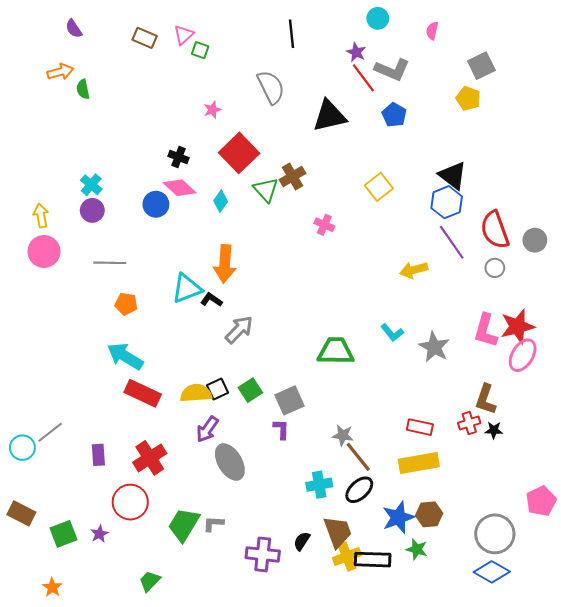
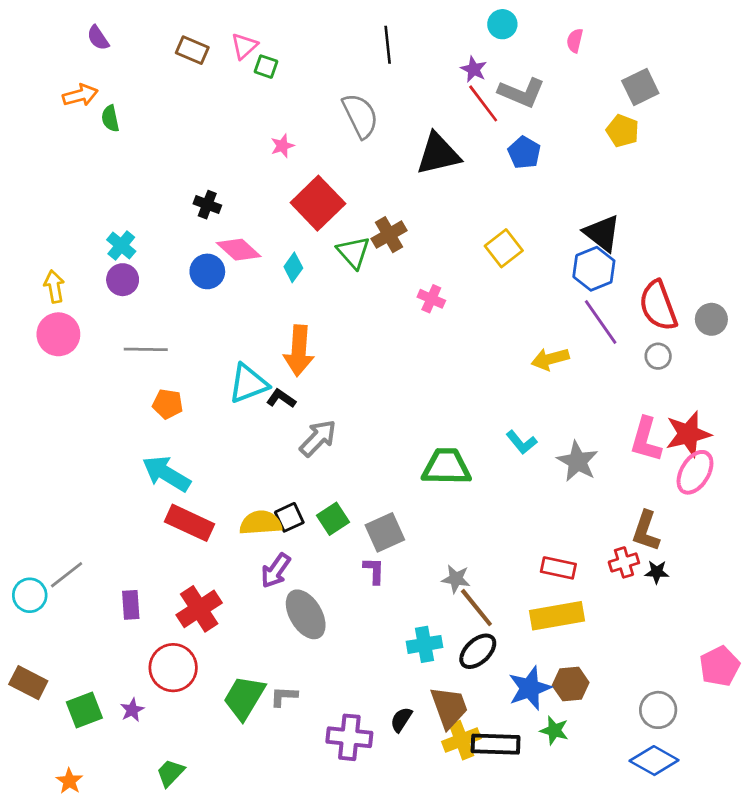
black cross: (179, 157) -> (207, 205), moved
gray circle: (495, 534) -> (658, 710), size x0.7
green trapezoid: (150, 581) -> (170, 773), moved

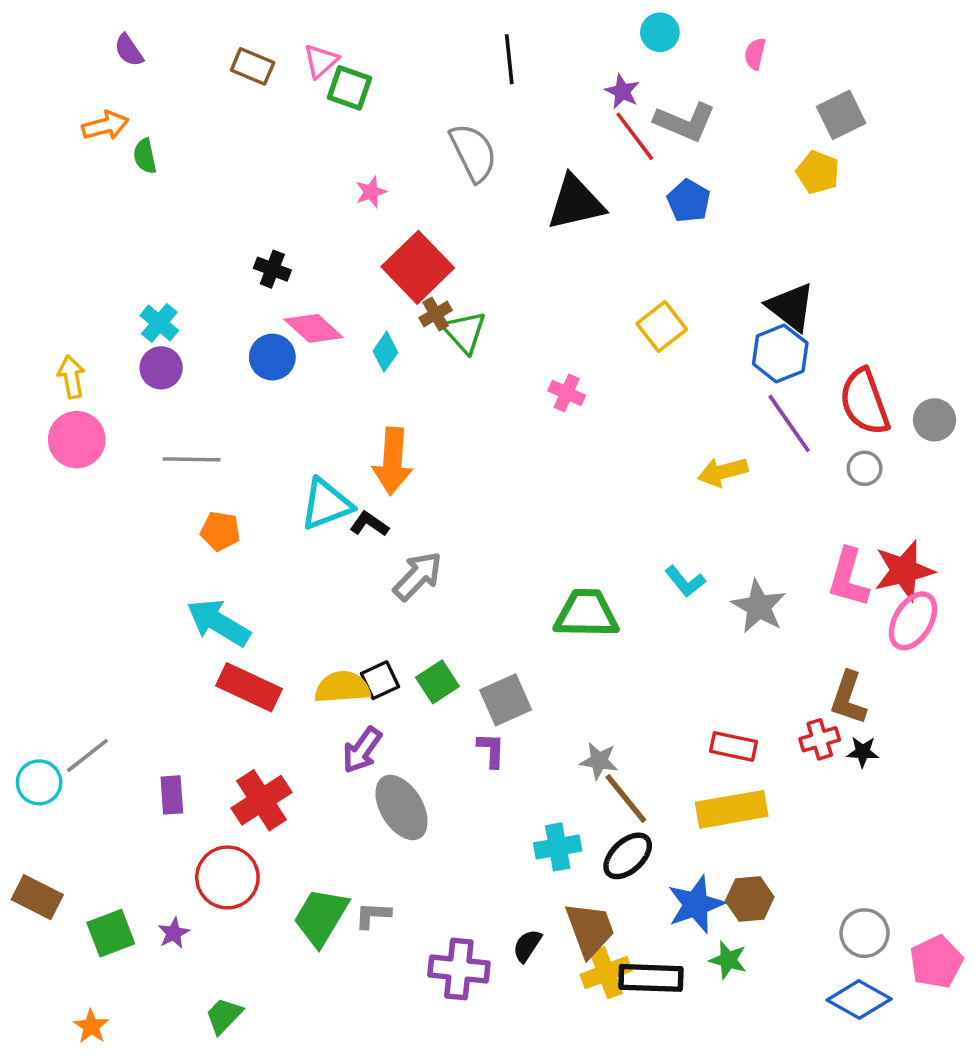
green square: (266, 67) -> (349, 88), size x1.4
brown cross: (389, 235) -> (436, 314), moved, size x0.7
pink pentagon: (720, 666) -> (936, 962), moved

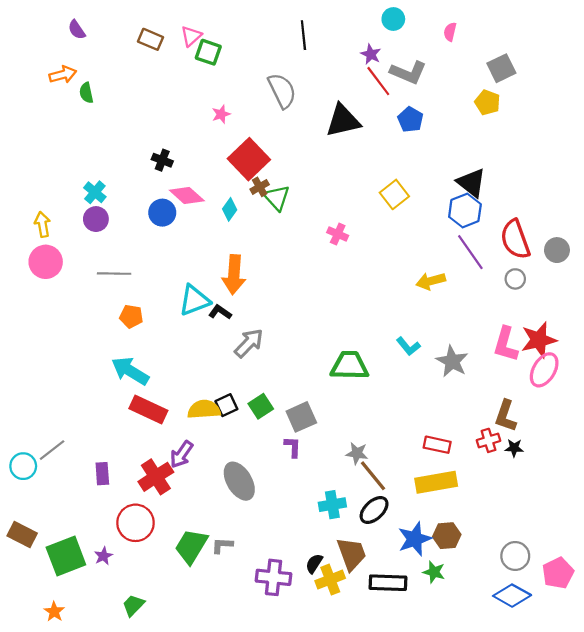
purple arrow: (362, 750) -> (181, 454), moved
green square: (111, 933) -> (66, 556), size x1.4
yellow cross: (606, 973) -> (330, 580), moved

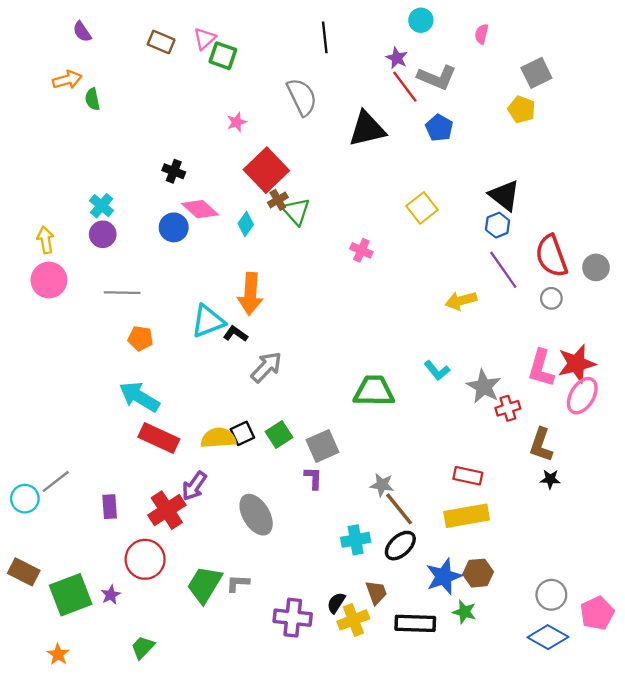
blue hexagon: (465, 210) -> (498, 225), size x0.7
red cross: (489, 440) -> (508, 408), moved
brown trapezoid: (352, 554) -> (376, 592), size x0.7

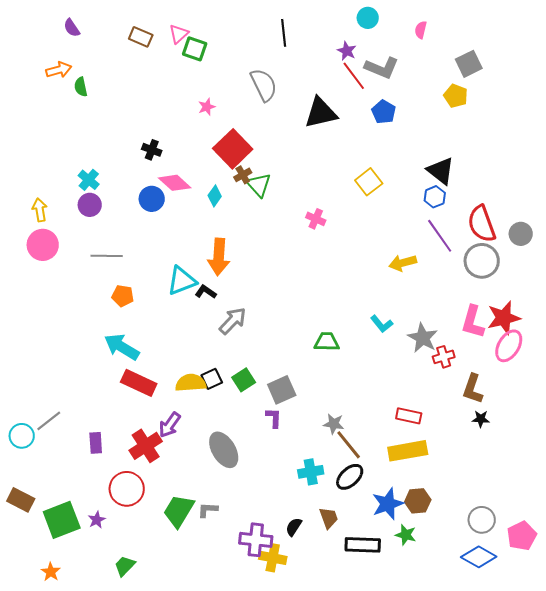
gray circle: (551, 298) -> (482, 261), size x1.8
green trapezoid: (374, 391) -> (327, 342), size x0.7
yellow cross: (353, 620) -> (273, 558), moved, turned 32

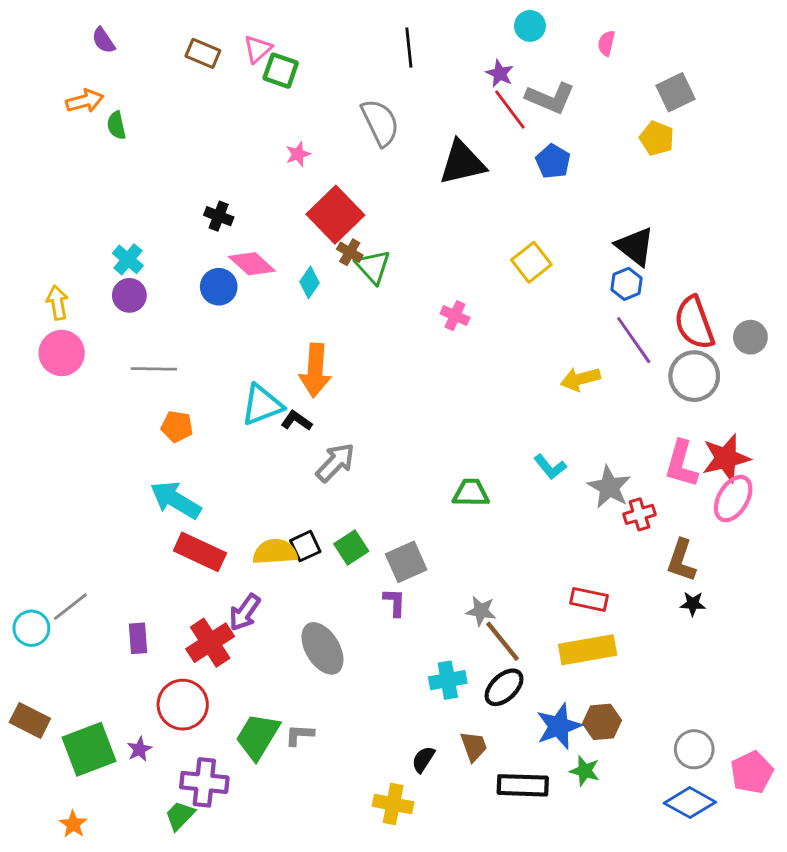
brown cross: (243, 175) -> (350, 252), turned -30
purple cross: (256, 540) -> (204, 782), moved

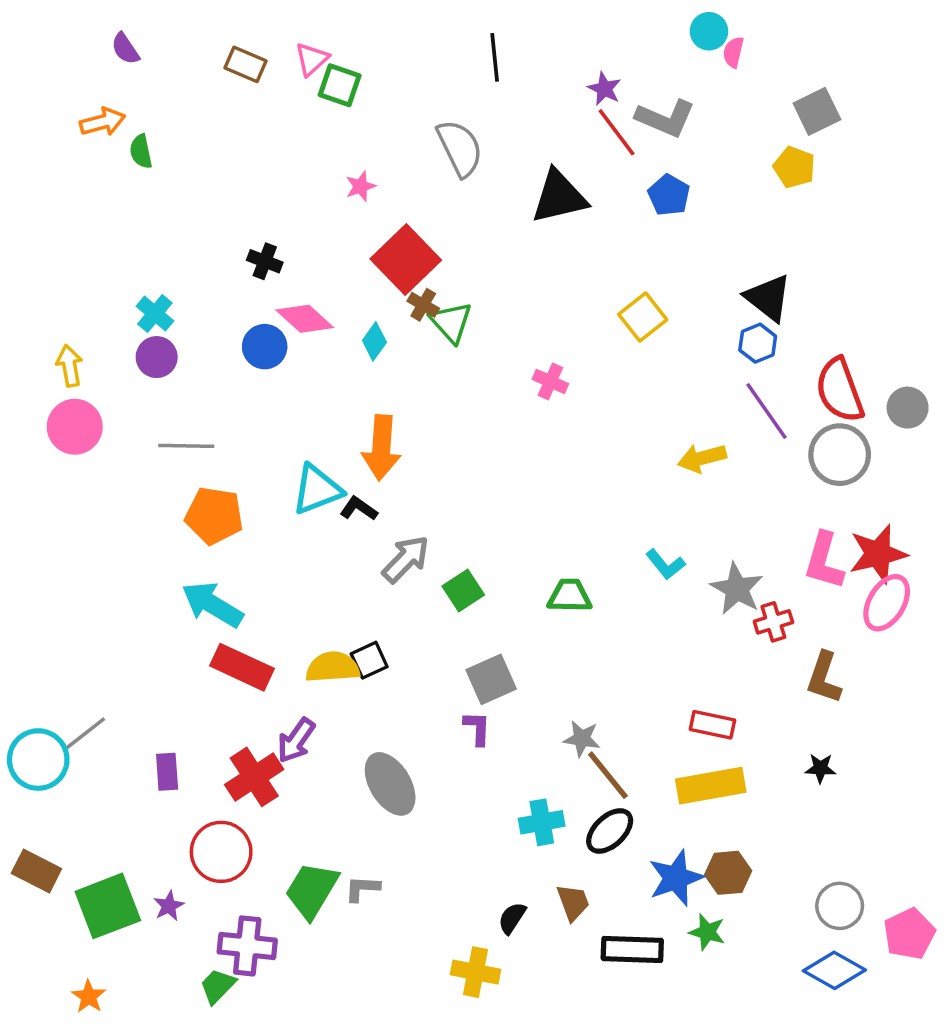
cyan circle: (530, 26) -> (709, 31), moved
orange pentagon: (177, 427) -> (214, 516), size x1.5
green square: (351, 548) -> (463, 591), moved
black star: (693, 604) -> (820, 768), moved
cyan circle: (31, 628) -> (38, 760), size x1.4

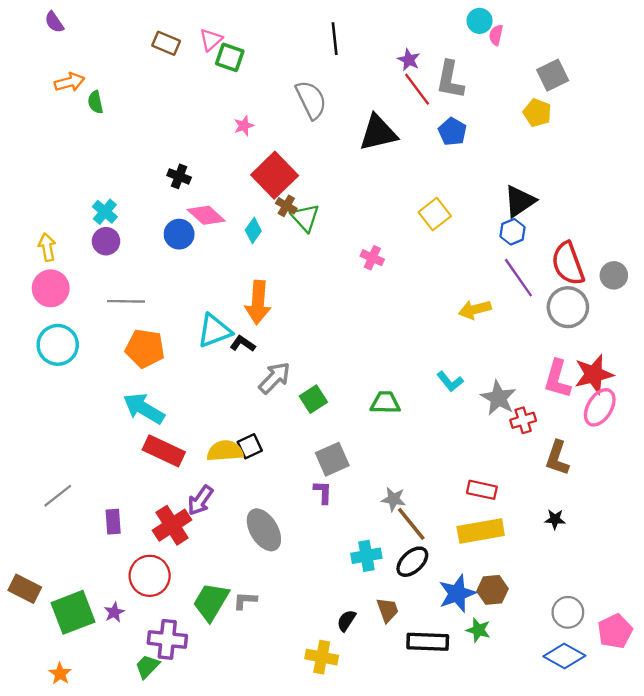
purple semicircle: (125, 49) -> (54, 22), moved
gray L-shape: (665, 118) -> (450, 80), turned 78
black triangle: (768, 298) -> (520, 201), turned 48
cyan circle: (38, 760) -> (58, 345), moved

